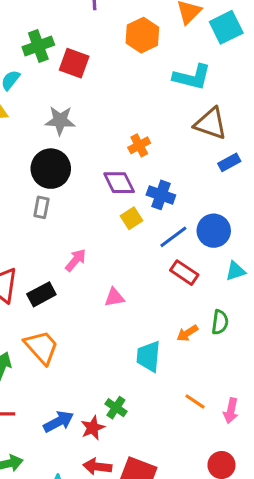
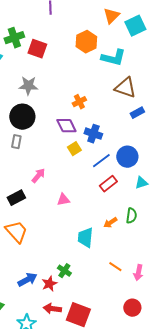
orange hexagon: (142, 35) -> (86, 42), moved
red rectangle: (184, 273) -> (108, 184), turned -72

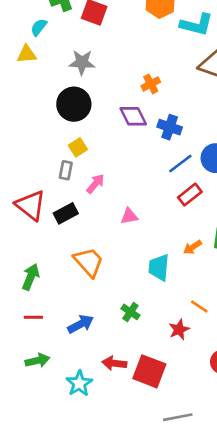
gray rectangle: (16, 142) -> (66, 170), moved
yellow square: (74, 149) -> (78, 147), moved
orange trapezoid: (16, 232) -> (89, 262), moved
red star: (49, 284) -> (179, 329), moved

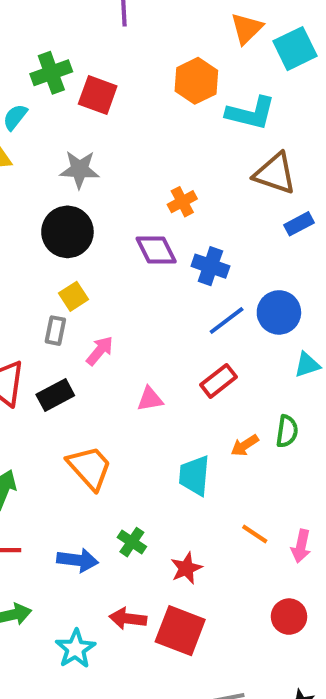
red rectangle: (190, 195) -> (219, 381), moved
green cross: (130, 312) -> (132, 542), moved
blue arrow: (81, 324) -> (78, 560), turned 35
red star: (179, 329) -> (186, 568), moved

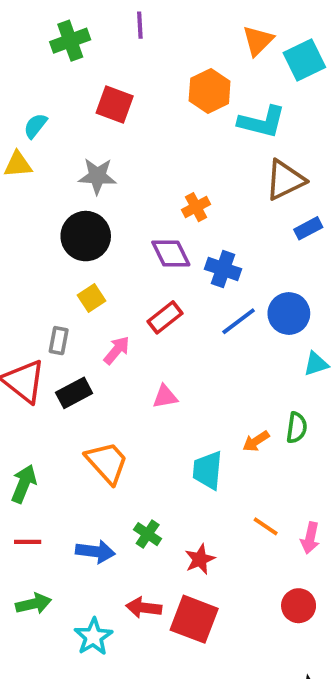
green cross: (51, 73) -> (70, 41), moved
brown triangle: (275, 173) -> (285, 180), turned -45
gray rectangle: (55, 331) -> (59, 341), moved
red rectangle: (219, 381) -> (165, 317), moved

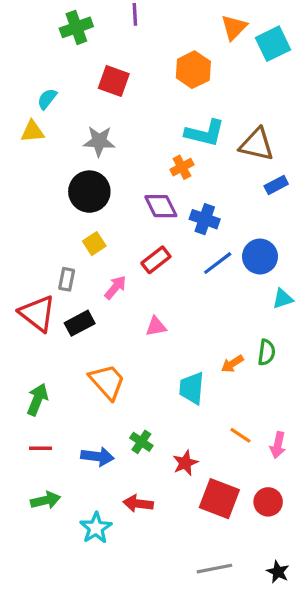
cyan L-shape: (262, 122) -> (205, 133), moved
brown triangle: (285, 180) -> (257, 144), turned 39
red square: (194, 619) -> (219, 499), moved

